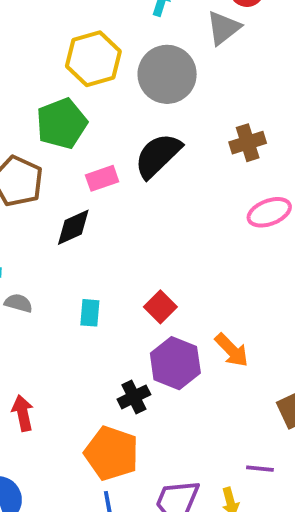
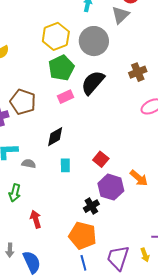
green pentagon: (62, 124) -> (61, 68), moved
black diamond: (73, 227) -> (55, 137), moved

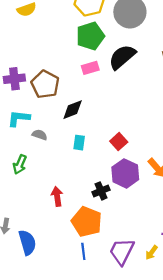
brown pentagon: (23, 102) -> (45, 84), moved
red arrow: (36, 219) -> (57, 196), moved
yellow arrow: (145, 255) -> (151, 253), turned 48

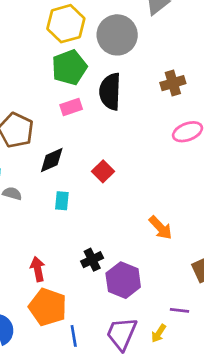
black semicircle: (122, 57) -> (110, 92), turned -44
red square: (119, 142) -> (103, 171), moved
purple hexagon: (125, 173) -> (123, 280), moved
orange pentagon: (87, 222) -> (48, 307), moved

